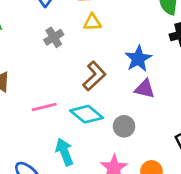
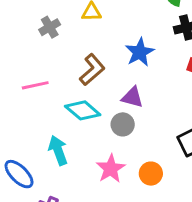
purple triangle: (145, 89) -> (132, 97), moved
pink line: (44, 107) -> (35, 85), moved

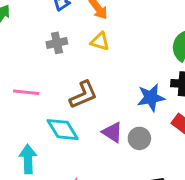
blue star: (140, 52) -> (151, 98), moved
gray circle: (123, 124) -> (139, 138), moved

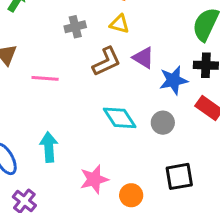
brown L-shape: (83, 95) -> (107, 62), moved
cyan diamond: (63, 130) -> (120, 118), moved
purple triangle: (112, 132) -> (143, 58), moved

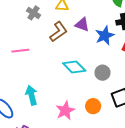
gray cross: (75, 27) -> (34, 13), turned -32
gray circle: (163, 123) -> (103, 73), moved
orange circle: (131, 195) -> (93, 106), moved

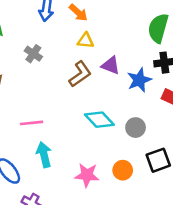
gray cross: (34, 13) -> (33, 54), moved
pink line: (20, 51) -> (32, 123), moved
pink star: (65, 111) -> (87, 175), turned 30

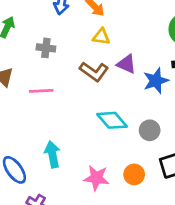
gray cross: (33, 54) -> (46, 48), turned -30
brown L-shape: (80, 74) -> (94, 72), turned 68
pink line: (32, 123) -> (41, 91), moved

